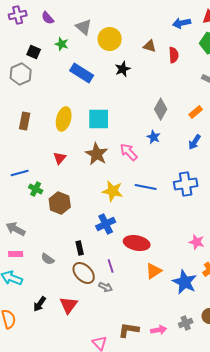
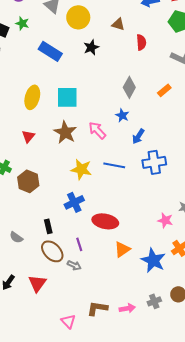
green star: (62, 44) -> (22, 23), moved
red semicircle: (174, 55) -> (141, 42), moved
blue arrow: (195, 142) -> (138, 136), moved

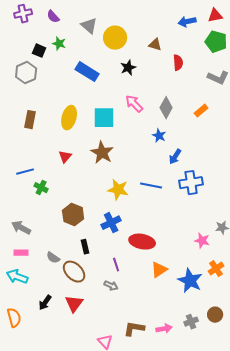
pink arrow: (97, 130) -> (134, 104), moved
brown hexagon: (28, 181) -> (73, 215), moved
brown ellipse: (52, 251) -> (74, 272), moved

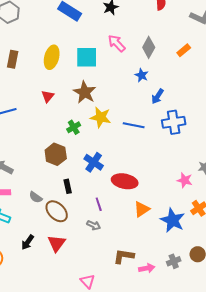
green cross: (41, 188) -> (74, 127), moved, turned 32
yellow star: (118, 190) -> (101, 117), moved
blue cross: (111, 223) -> (94, 162), turned -30
brown L-shape: (134, 329) -> (124, 256), moved

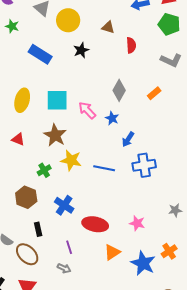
pink arrow: (117, 43) -> (87, 110), moved
red triangle: (48, 96) -> (18, 139), turned -48
pink star: (185, 180) -> (137, 223), moved

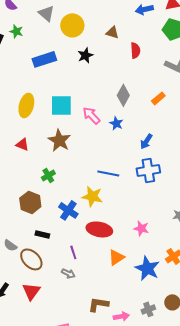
blue rectangle: (40, 54) -> (44, 59), turned -50
blue arrow: (128, 139) -> (146, 141), moved
yellow star: (71, 160) -> (92, 196), moved
black rectangle: (38, 229) -> (42, 234), turned -64

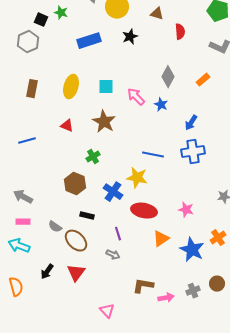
cyan square: (61, 105) -> (106, 87), size x0.7

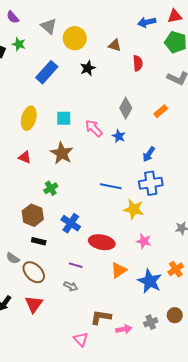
blue rectangle: (89, 41) -> (47, 72), turned -30
yellow star: (137, 178) -> (134, 209), moved
black rectangle: (87, 216) -> (39, 241), moved
purple line: (118, 234) -> (76, 265), turned -56
pink triangle: (107, 311) -> (81, 339), moved

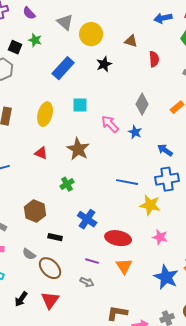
cyan square: (64, 118) -> (80, 105), moved
blue arrow: (149, 154) -> (165, 150), turned 91
brown hexagon: (33, 215) -> (35, 211), moved
orange triangle: (119, 270) -> (124, 266), moved, turned -30

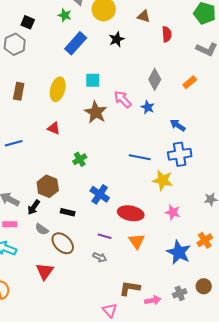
green star: (35, 40) -> (65, 15), moved
brown star: (78, 149) -> (96, 112), moved
black arrow: (21, 299) -> (34, 207), moved
red triangle: (50, 300) -> (45, 271), moved

